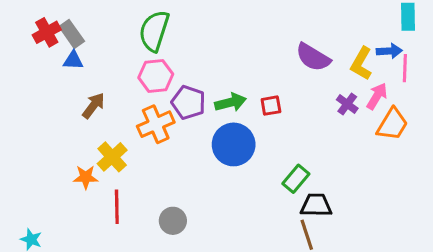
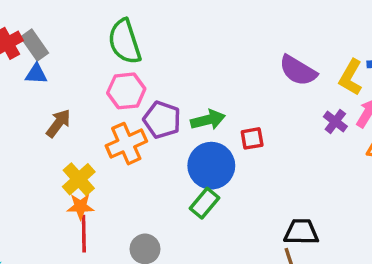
green semicircle: (154, 31) -> (125, 42), turned -36
red square: (271, 106) -> (252, 138), moved
orange star: (86, 177) -> (80, 206), moved
green rectangle: (296, 179) -> (204, 203), moved

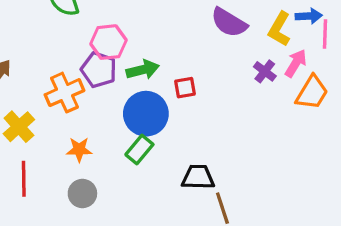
pink hexagon: (126, 91) -> (108, 42), moved
orange star: (80, 206) -> (79, 150), moved
black trapezoid: (301, 232) -> (198, 177), moved

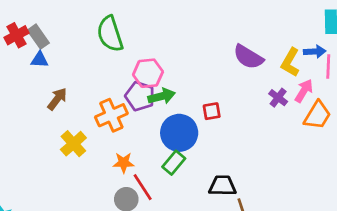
green arrow: (143, 70) -> (162, 96), moved
red line: (24, 179) -> (143, 187), moved, turned -32

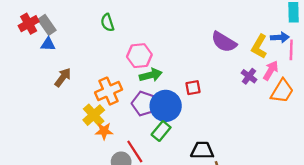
green semicircle: (110, 34) -> (107, 23), size x0.6
purple pentagon: (140, 96) -> (144, 104), moved
yellow cross: (73, 144) -> (94, 115), moved
orange star: (124, 163) -> (104, 131), moved

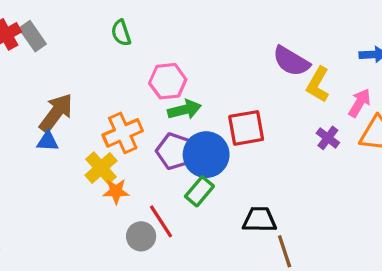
blue triangle: (48, 44) -> (48, 141), moved
yellow L-shape: (259, 47) -> (318, 85), moved
purple cross: (249, 76) -> (328, 138), moved
brown arrow: (63, 77) -> (56, 113), size x1.4
red square: (193, 88) -> (246, 128), size x1.6

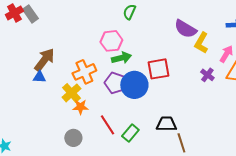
green semicircle: (121, 33) -> (129, 12), moved, turned 42
green rectangle: (199, 191) -> (130, 133), moved
gray circle: (141, 236) -> (73, 138), moved

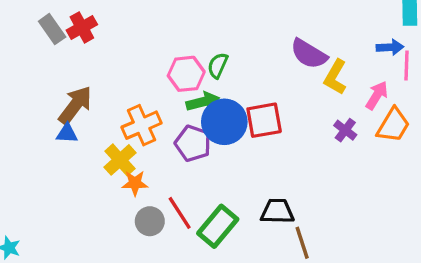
green semicircle: (129, 12) -> (218, 66), moved
red cross: (14, 13) -> (82, 27), moved
blue circle: (134, 85) -> (224, 122), moved
green rectangle: (130, 133) -> (218, 226), size x1.4
gray circle: (73, 138) -> (150, 221), moved

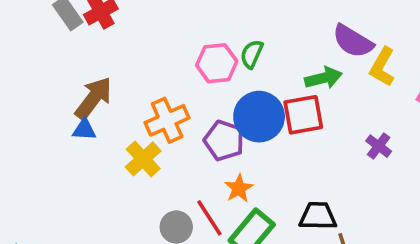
green arrow: (203, 102) -> (323, 78), moved
purple cross: (345, 130) -> (379, 146), moved
orange star: (135, 183) -> (239, 188), moved, turned -30

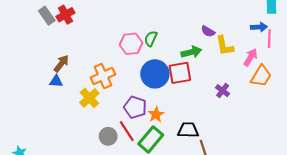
purple semicircle: (353, 41) -> (208, 31), size x0.6
yellow L-shape: (382, 67) -> (225, 46), turned -40
brown arrow: (93, 98) -> (61, 64), size x0.7
purple pentagon: (224, 141) -> (135, 107), moved
orange star: (239, 188) -> (156, 114), moved

